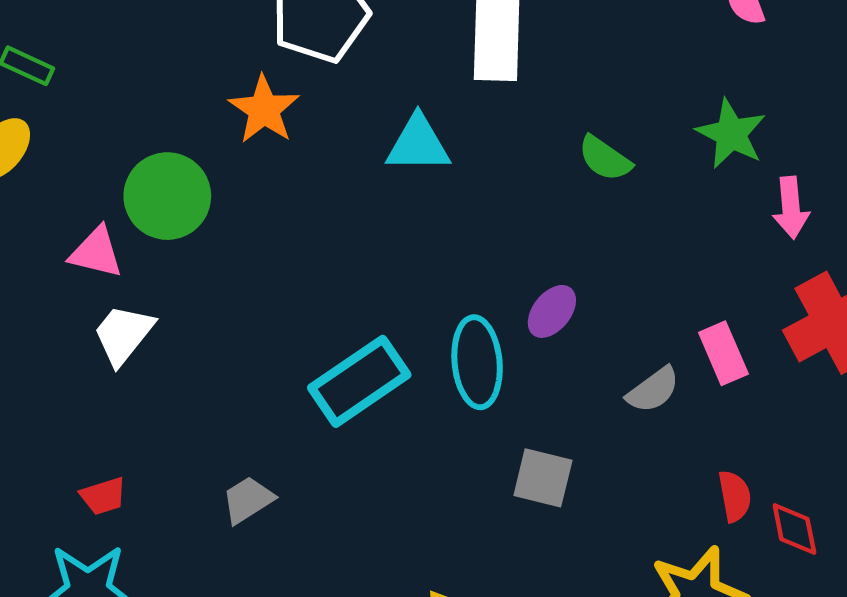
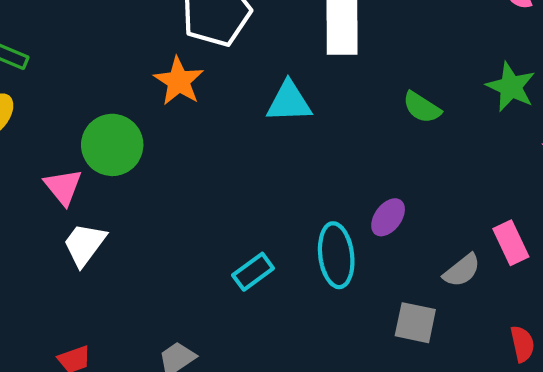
pink triangle: (96, 252) -> (63, 187), turned 39
cyan rectangle: (359, 381) -> (253, 272), size x0.6
gray square: (543, 478) -> (415, 323), moved

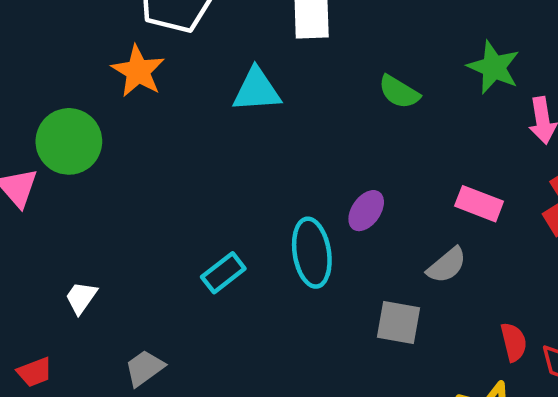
pink rectangle: (511, 243) -> (479, 204), moved, turned -42
white trapezoid: (84, 244) -> (81, 298), moved, size x0.7

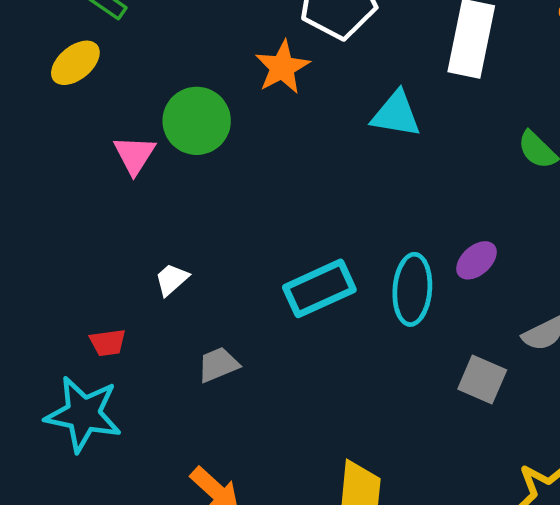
cyan rectangle: (223, 273) -> (319, 288), size x1.5

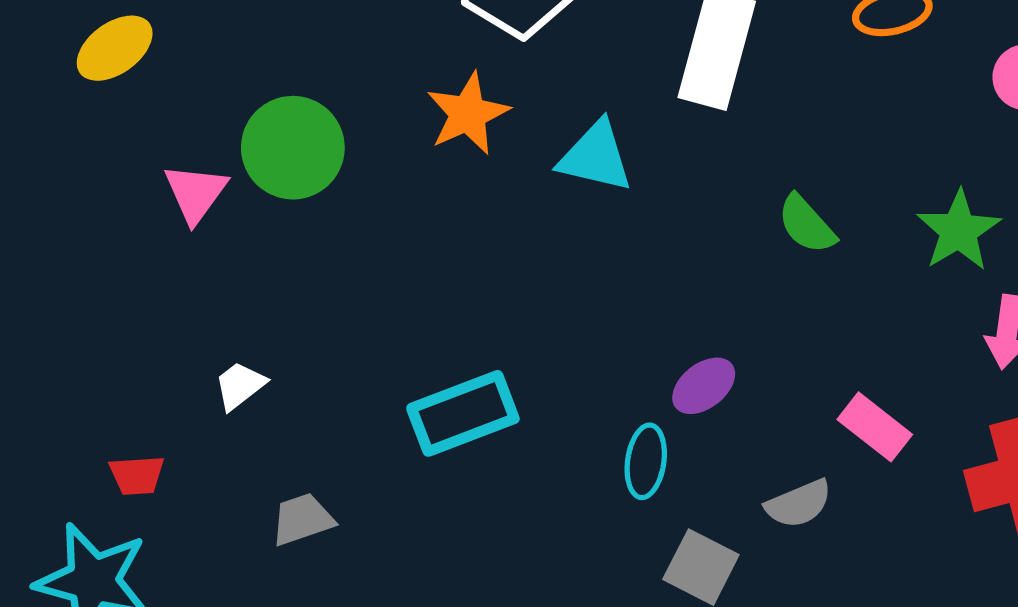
orange star: (282, 67) -> (468, 114), moved
cyan ellipse: (412, 289) -> (646, 461), moved, size x0.7

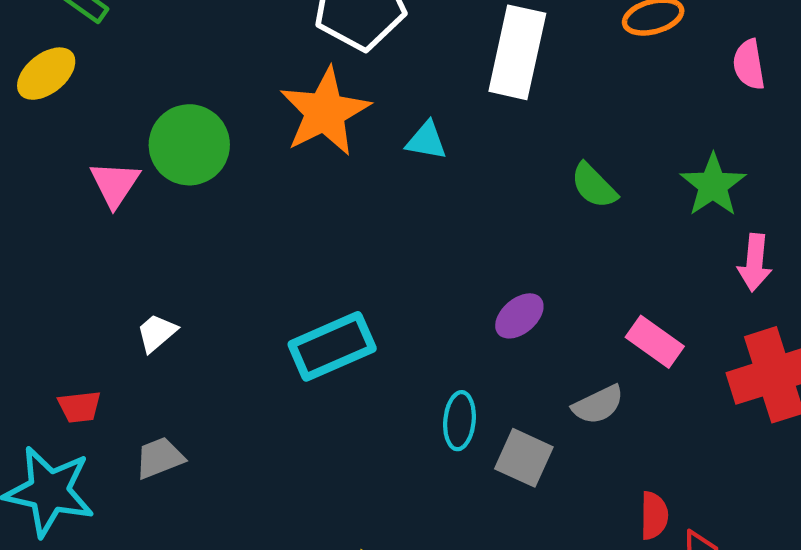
orange star: (468, 114) -> (325, 112), size x1.4
cyan triangle: (596, 157) -> (426, 141), size x0.7
cyan ellipse: (646, 461) -> (459, 421), moved
gray trapezoid: (302, 519) -> (160, 458), moved

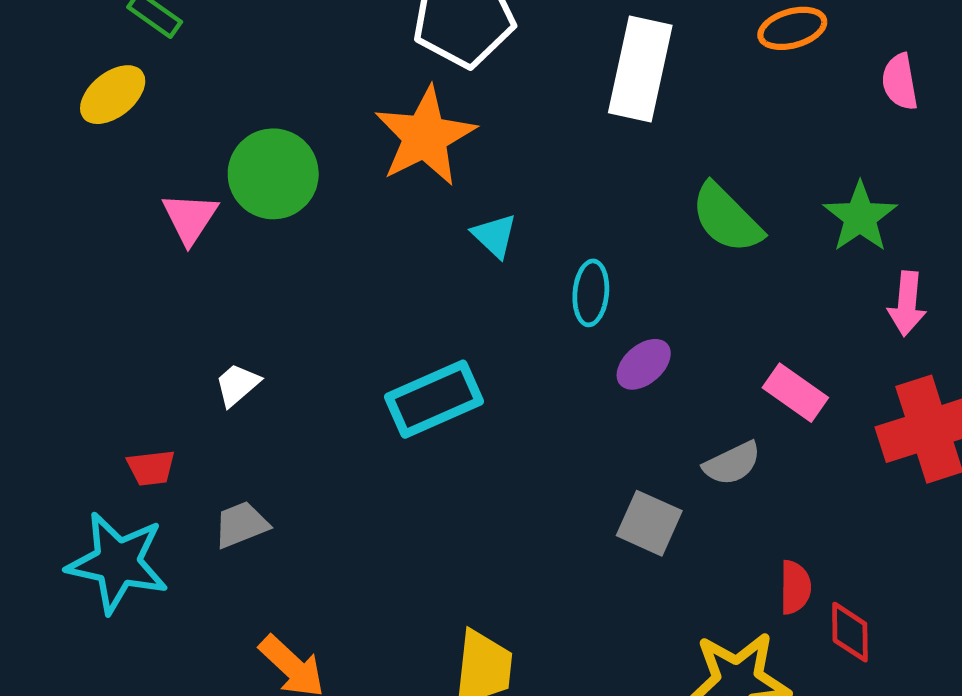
cyan triangle: (426, 141) -> (495, 236), moved, turned 33
green semicircle: (594, 186) -> (727, 218), size x1.4
cyan ellipse: (459, 421) -> (591, 293), moved

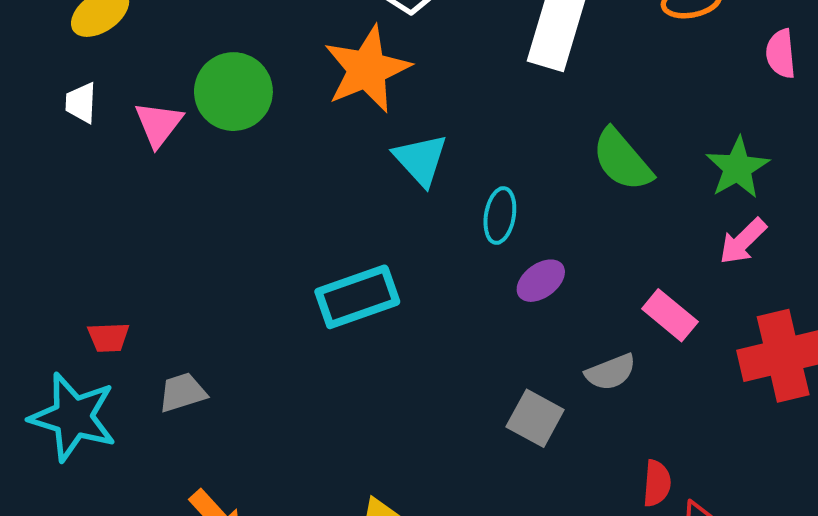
cyan triangle: (495, 236) -> (421, 160), size x1.4
pink arrow: (907, 304) -> (743, 241), moved, turned 36
white trapezoid: (237, 385) -> (81, 103), moved, turned -51

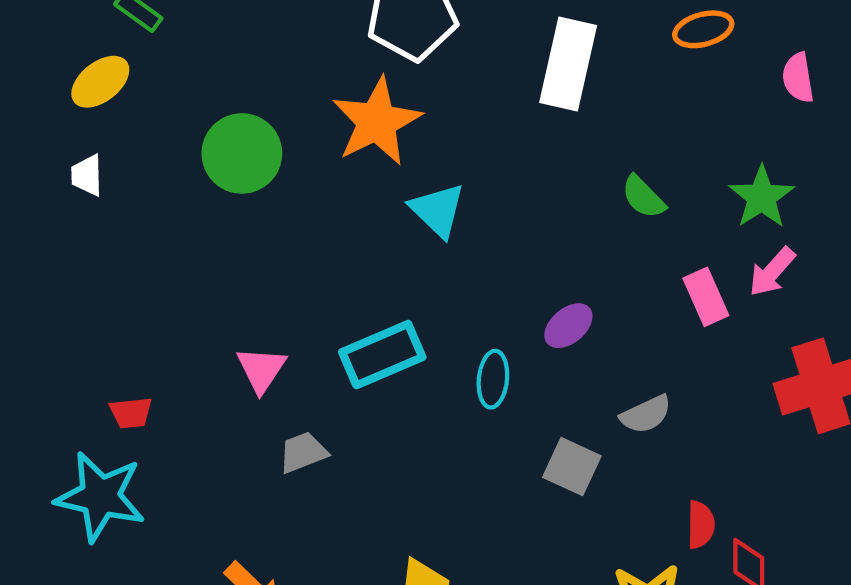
pink triangle: (159, 124) -> (261, 369), moved
green semicircle: (622, 160) -> (643, 197), size x0.7
cyan ellipse: (500, 216) -> (493, 379), moved
pink rectangle: (670, 315) -> (706, 297), moved, turned 30
gray trapezoid: (182, 392) -> (303, 452), moved

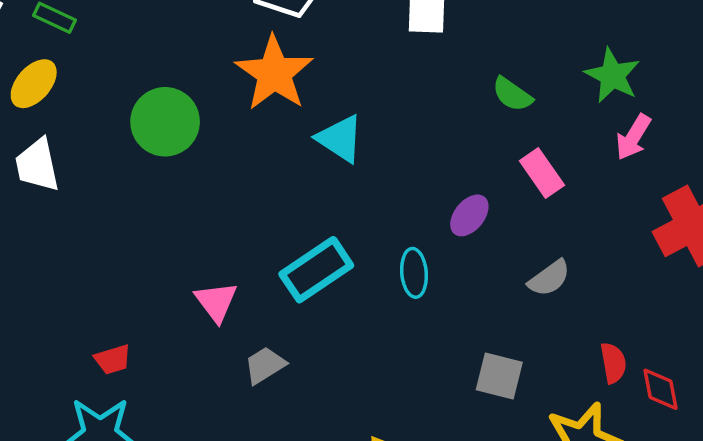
white trapezoid: (87, 175) -> (37, 165), size x1.5
pink rectangle: (706, 297) -> (542, 173), moved
gray square: (572, 467) -> (499, 376), moved

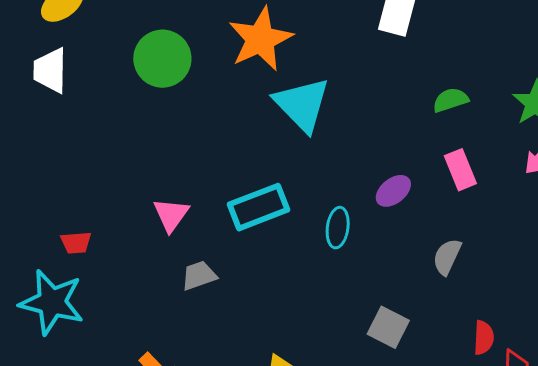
green semicircle: (512, 94) -> (451, 100), turned 114
cyan triangle: (340, 139) -> (302, 104), size x1.4
gray semicircle: (549, 278) -> (447, 257), turned 138

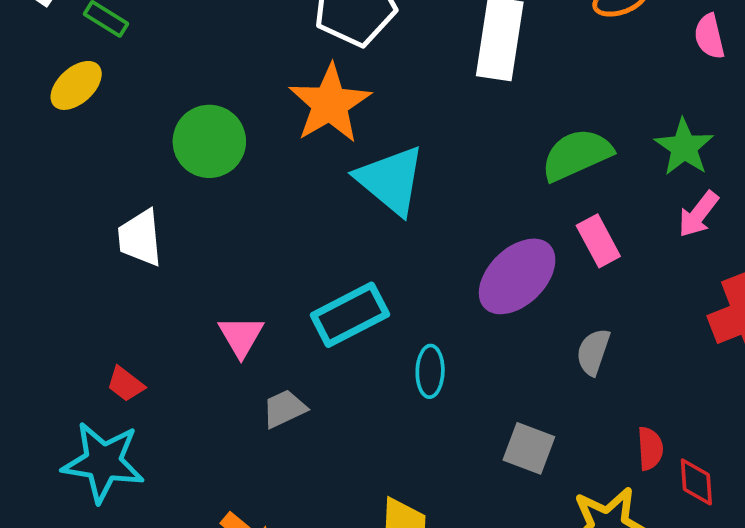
white trapezoid: (50, 70) -> (140, 238), moved
green semicircle: (451, 100) -> (577, 155), size x1.6
purple ellipse: (393, 191) -> (517, 276), size x1.8
cyan ellipse: (338, 228) -> (430, 371), moved
red trapezoid: (76, 243) -> (126, 384), turned 48

